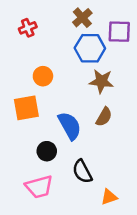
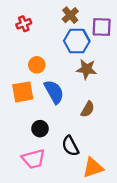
brown semicircle: (104, 117) -> (88, 109), moved
blue semicircle: (70, 126) -> (54, 92), moved
orange triangle: (109, 197) -> (93, 168), size x1.5

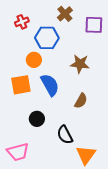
blue hexagon: (77, 41) -> (47, 38), moved
pink trapezoid: (34, 159) -> (18, 152), moved
orange triangle: (93, 168) -> (86, 155), turned -35

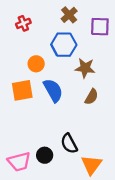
blue hexagon: (47, 38) -> (64, 45), moved
brown semicircle: (81, 101) -> (91, 97), moved
black circle: (37, 119) -> (45, 155), moved

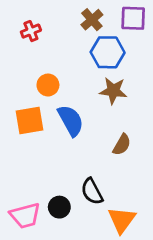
purple square: (100, 27) -> (133, 18), moved
blue hexagon: (64, 45) -> (108, 52), moved
brown semicircle: (91, 97) -> (122, 145), moved

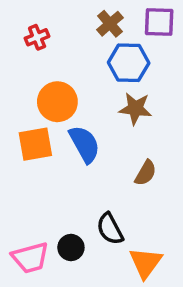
orange circle: (48, 85) -> (57, 102), size x1.5

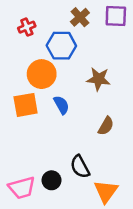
blue hexagon: (129, 63) -> (61, 46), moved
blue semicircle: (85, 144) -> (61, 105), size x0.7

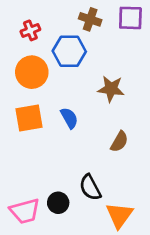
brown cross: (80, 17) -> (90, 19), turned -30
orange circle: (42, 74) -> (32, 72), moved

